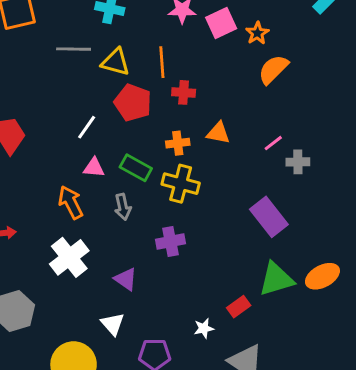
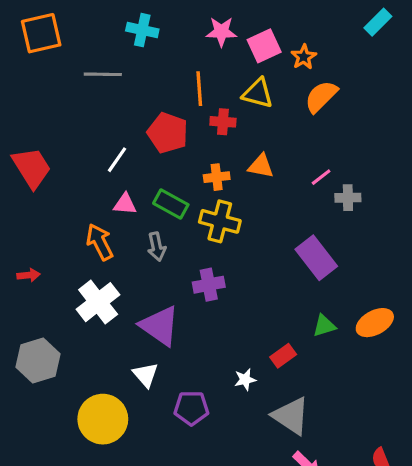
yellow triangle: (116, 62) -> (258, 93), moved
purple triangle: (126, 279) -> (160, 326), size x1.6
green triangle: (276, 279) -> (324, 326), size x0.6

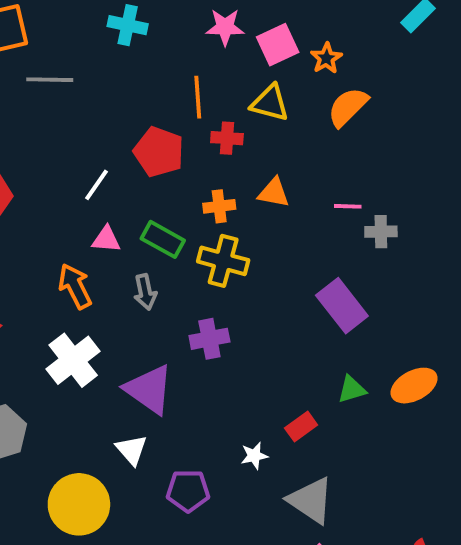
gray line: (103, 74) -> (50, 80), moved
pink line: (321, 177) -> (348, 206), turned 40

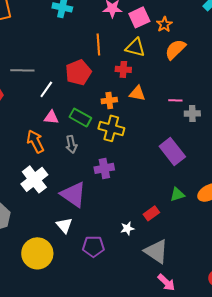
gray line: (50, 80) -> (22, 70), moved
red cross: (227, 138) -> (123, 69), moved
red pentagon: (159, 152) -> (78, 72), turned 30

